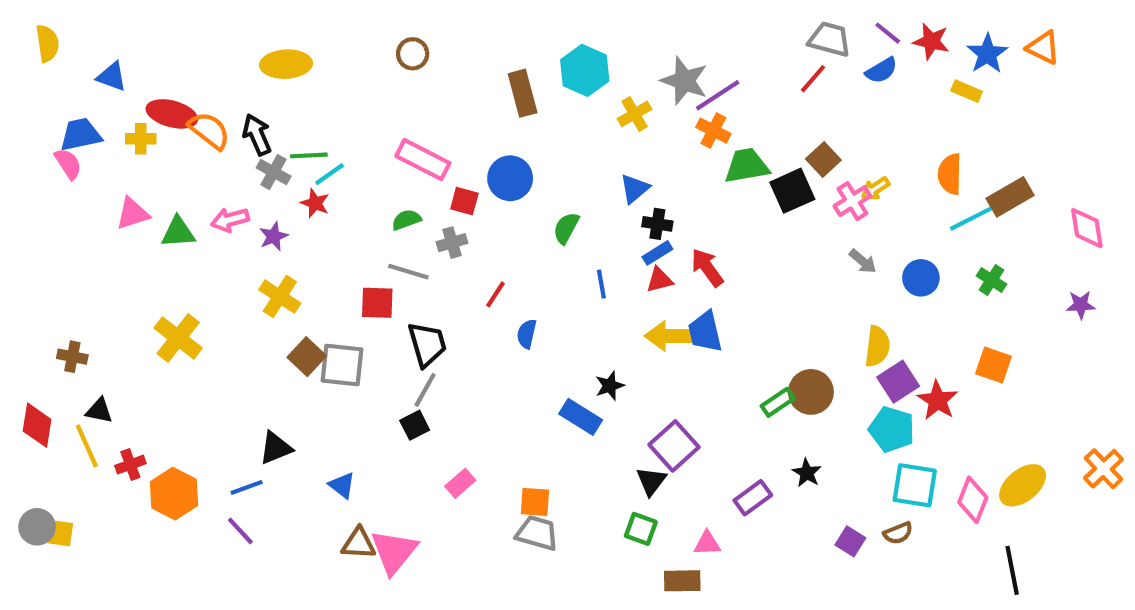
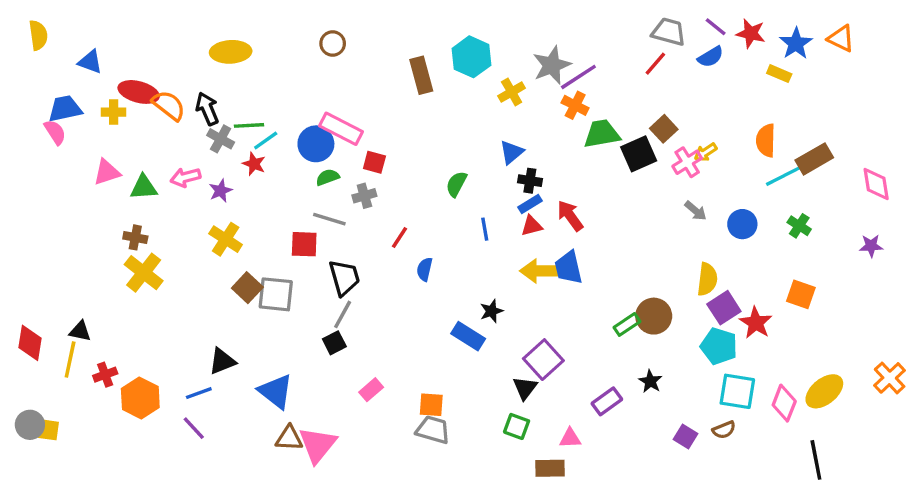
gray star: (684, 81) -> (552, 65), turned 30
blue circle: (510, 178) -> (316, 144), moved
brown cross: (72, 357) -> (135, 237), moved
yellow line: (87, 446) -> (70, 360), turned 36
blue triangle: (342, 485) -> (276, 391), size x1.6

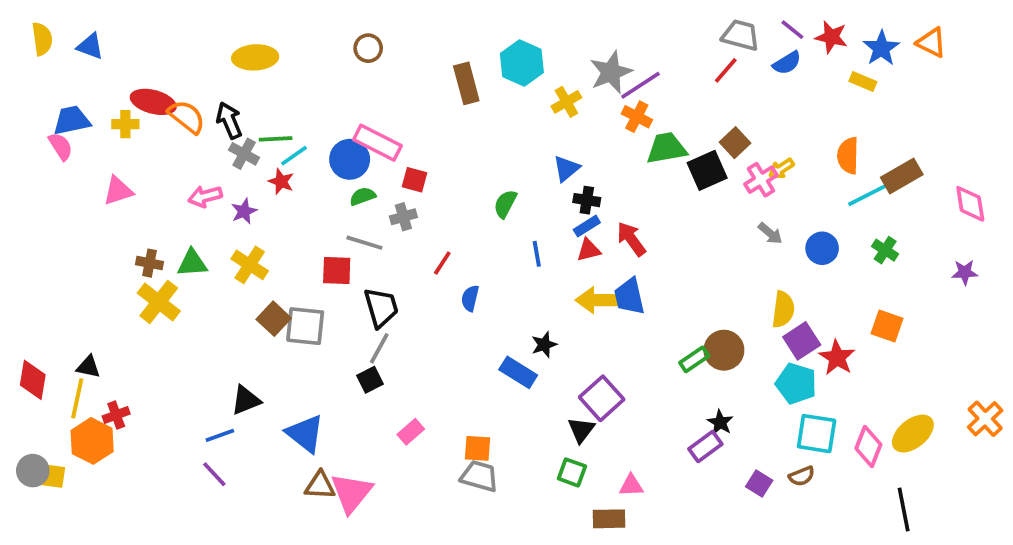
blue triangle: (90, 62) -> (90, 46), moved
green triangle: (144, 187) -> (192, 263), moved
orange hexagon: (140, 398) -> (92, 441), moved
purple rectangle: (607, 401) -> (705, 446), moved

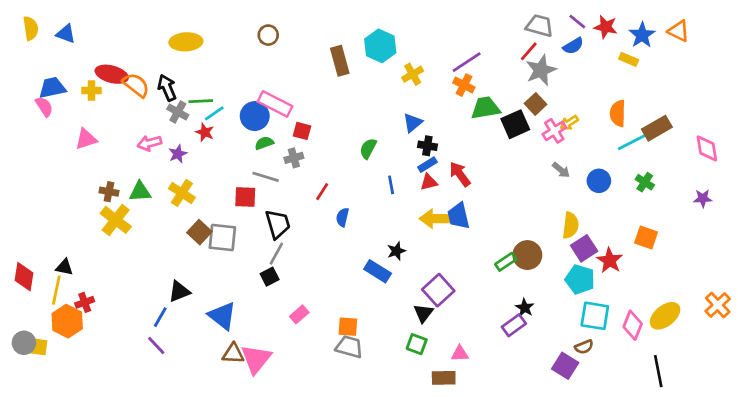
gray star: (611, 72) -> (541, 70), moved
blue line: (220, 435) -> (160, 317), turned -40
purple square: (759, 484) -> (565, 366), moved, size x1.4

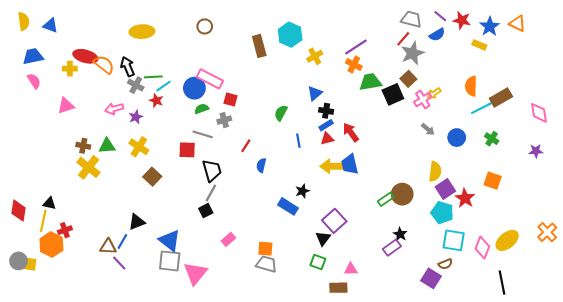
blue trapezoid: (52, 88) -> (33, 56), moved
gray square: (222, 238) -> (170, 261), moved
brown triangle: (233, 354) -> (108, 247), moved

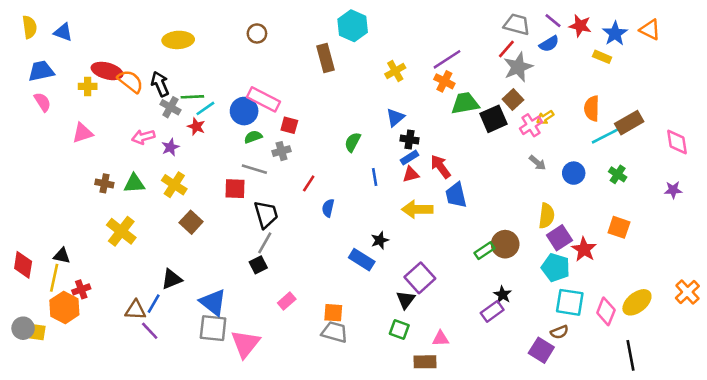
cyan hexagon: (290, 35) -> (353, 26), moved
blue trapezoid: (350, 164) -> (456, 195), moved
yellow cross: (88, 167) -> (121, 231), moved

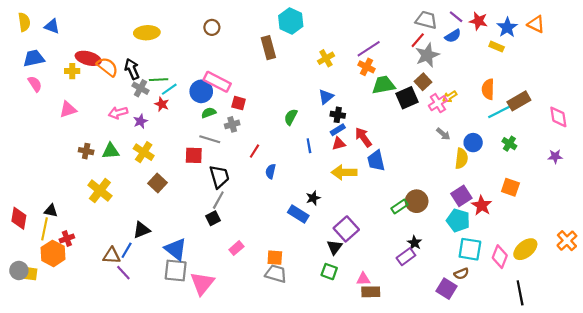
yellow semicircle: (547, 216) -> (461, 159), moved
brown rectangle: (425, 362) -> (371, 292), moved

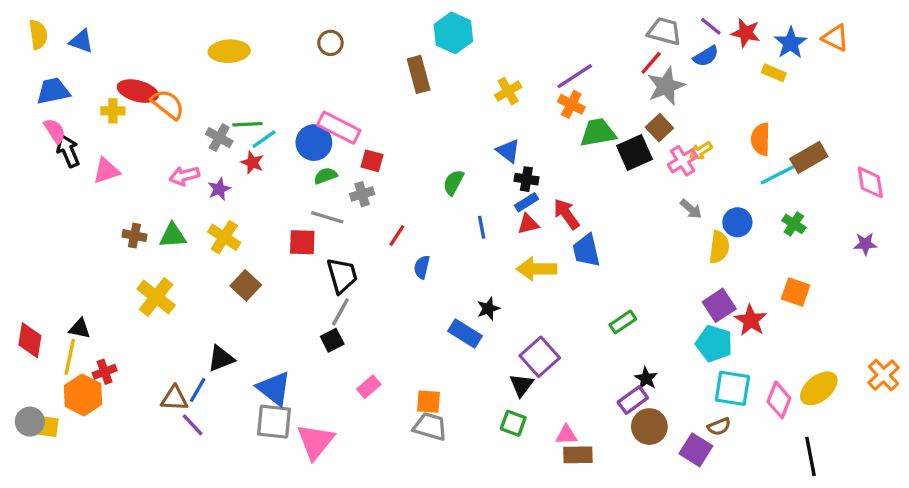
black arrow: (132, 69) -> (68, 151), moved
blue triangle: (326, 97) -> (508, 151), turned -42
brown circle: (417, 201) -> (649, 427), moved

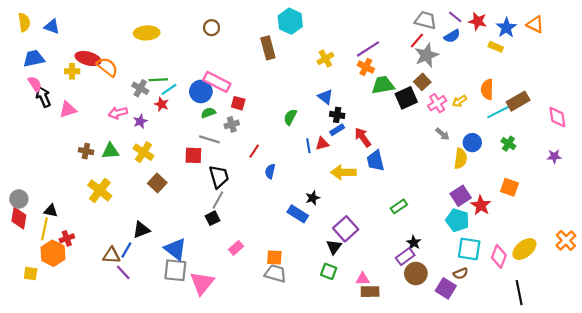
yellow arrow: (701, 151) -> (460, 101), moved
red triangle: (528, 224) -> (322, 144), moved
gray circle: (30, 422) -> (19, 199), moved

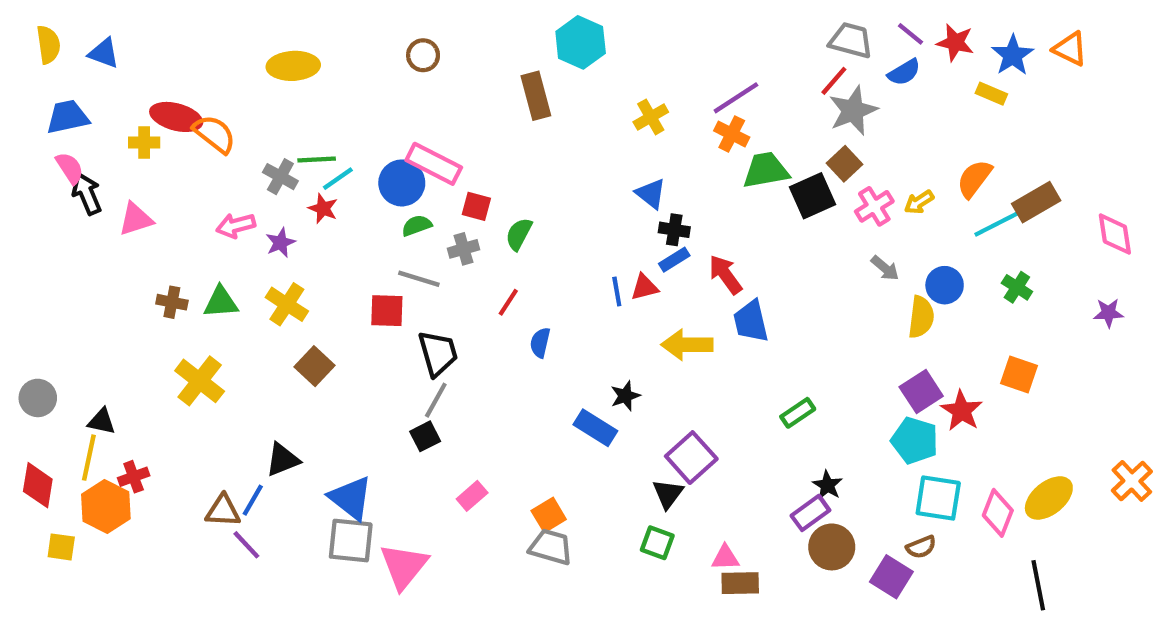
orange semicircle: (487, 89) -> (974, 179), turned 36
green semicircle: (290, 117) -> (519, 234), moved
red diamond: (19, 218) -> (38, 485), moved
orange square: (274, 258) -> (549, 515), turned -35

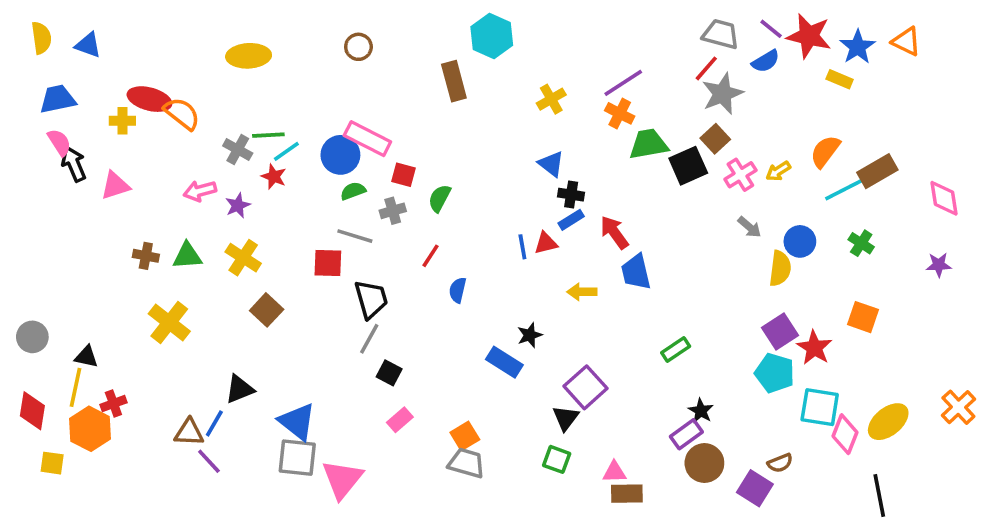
red star: (955, 42) -> (809, 36), size x1.4
yellow arrow: (687, 345) -> (582, 292), size x0.7
black square: (425, 436) -> (389, 373), moved, turned -35
cyan square: (938, 498) -> (820, 407), moved

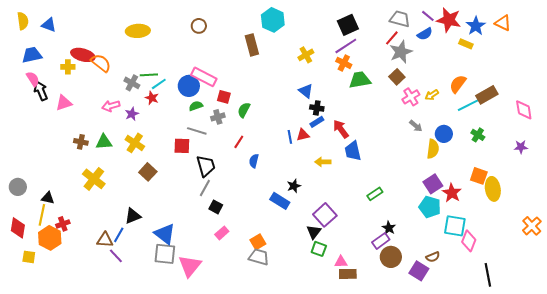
black square: (688, 166) -> (348, 25), moved
yellow ellipse: (888, 422) -> (493, 189), moved, turned -60
green square: (557, 459) -> (319, 249), moved

